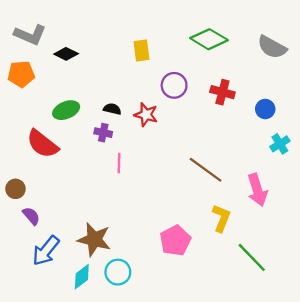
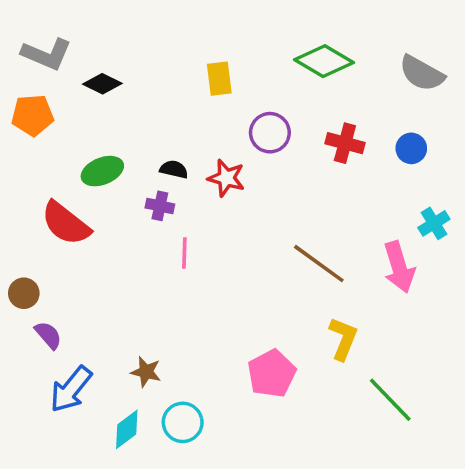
blue circle: (265, 109) -> (411, 148), moved
pink arrow: (257, 190) -> (399, 267), moved
brown star: (94, 239) -> (146, 372), size x0.6

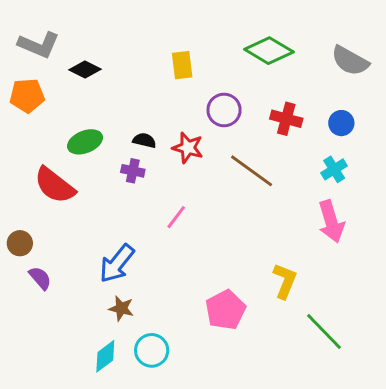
cyan cross: (434, 223) -> (334, 169), moved
pink line: (184, 253) -> (176, 217), moved, turned 35
brown line: (319, 264) -> (252, 171), moved
blue arrow: (71, 389) -> (117, 264), moved

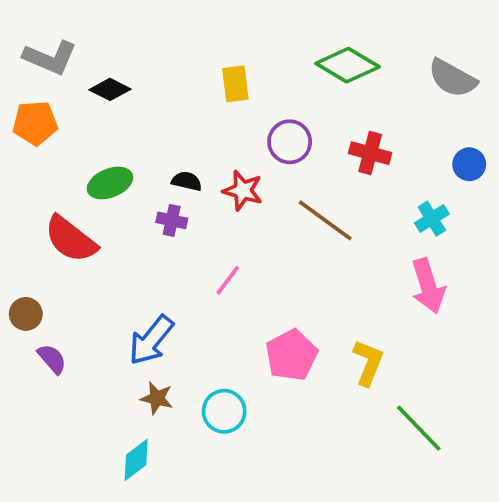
blue circle: (341, 123) -> (469, 164), moved
pink pentagon: (225, 310) -> (291, 355), moved
cyan circle: (152, 350) -> (224, 411), moved

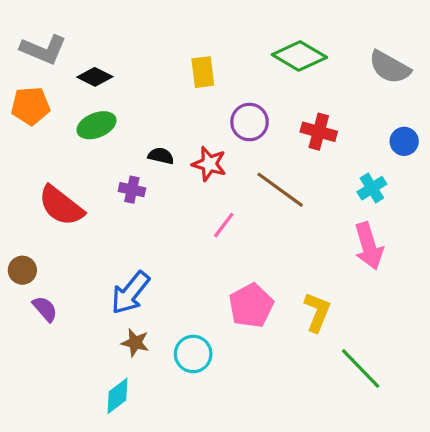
green ellipse: (110, 183) -> (96, 125), moved
purple cross: (172, 220) -> (132, 190), moved
pink line: (228, 280) -> (224, 225), moved

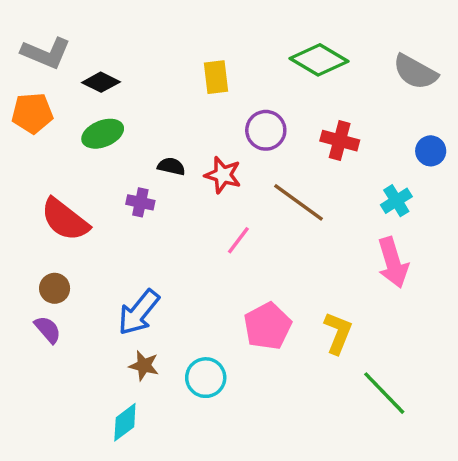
brown circle: (22, 270) -> (55, 288), moved

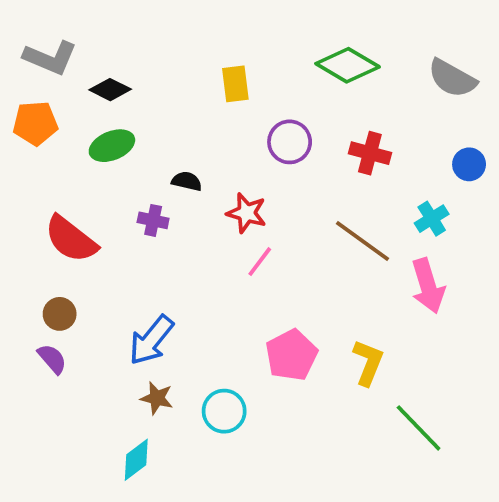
red star: (223, 175) -> (247, 213), moved
brown line: (298, 202) -> (362, 241), moved

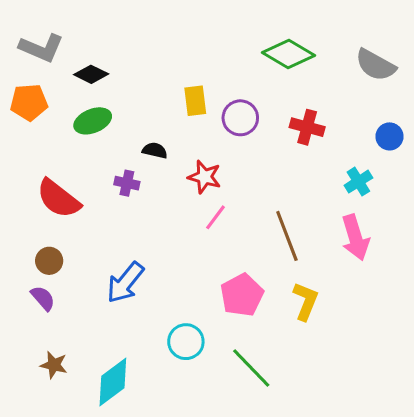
yellow rectangle: (235, 84) -> (195, 101), moved
brown line: (362, 241) -> (287, 236), moved, turned 33
brown star: (157, 398) -> (54, 365), moved
green line: (419, 428) -> (251, 368), moved
cyan diamond: (136, 460) -> (113, 382), size x1.4

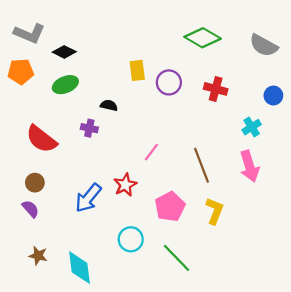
red star: (205, 177) -> (125, 185), moved, turned 30
cyan diamond: (113, 382) -> (80, 268), turned -60

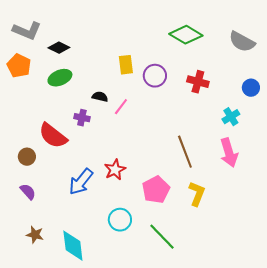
orange pentagon: (21, 72) -> (19, 66), turned 30
red semicircle: (41, 139) -> (53, 136), moved
pink line: (151, 152) -> (121, 107), moved
brown circle: (35, 183) -> (27, 157), moved

